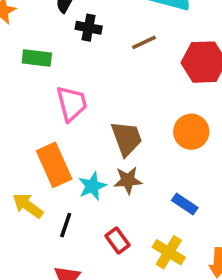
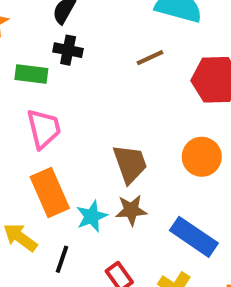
black cross: (89, 28) -> (68, 50), moved
pink trapezoid: (72, 104) -> (44, 129), moved
blue rectangle: (185, 204) -> (194, 237), size x1.6

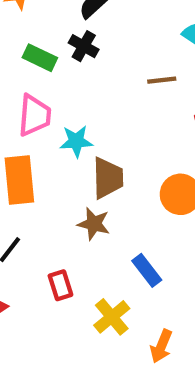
cyan star: (92, 216) -> (76, 141), moved
blue rectangle: (194, 237) -> (147, 270), size x0.7

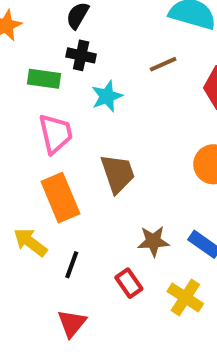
cyan star: (76, 141) -> (107, 96), moved
brown trapezoid: (108, 178) -> (118, 174), moved
brown star: (94, 224) -> (153, 241), moved

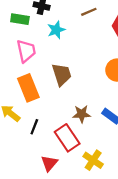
red rectangle: (129, 283) -> (67, 138), size x1.6
yellow cross: (185, 297) -> (93, 160), moved
red triangle: (72, 323) -> (49, 163), moved

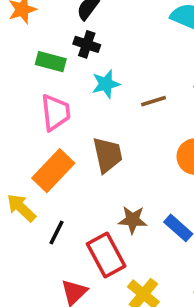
brown line: (89, 12) -> (154, 101), moved
orange rectangle: (28, 88) -> (53, 171), turned 60

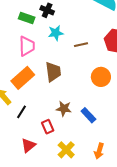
red rectangle: (106, 255) -> (48, 127), size x0.6

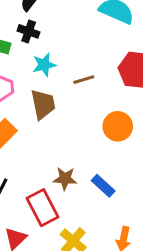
brown trapezoid: (53, 72) -> (43, 104), moved
red rectangle: (48, 127) -> (43, 208), size x1.6

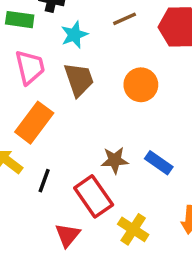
brown line: (84, 80) -> (125, 19), moved
orange circle: (118, 126) -> (141, 85), moved

